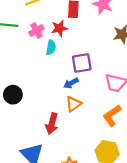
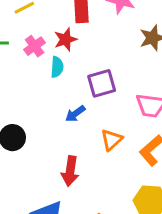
blue arrow: (71, 83) -> (75, 114), moved
orange triangle: (73, 104) -> (112, 140), moved

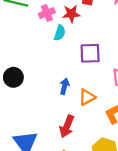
blue arrow: (75, 114) -> (64, 86), moved, turned 126
red arrow: (70, 171) -> (67, 126), moved

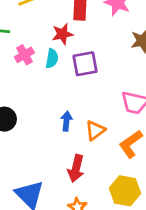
pink cross: (47, 13) -> (24, 55), moved
purple square: (90, 53) -> (85, 64), moved

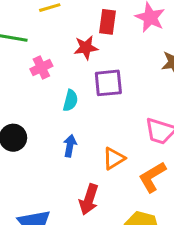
cyan semicircle: (52, 58) -> (70, 101), moved
blue arrow: (66, 121) -> (70, 146), moved

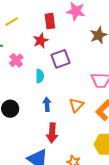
red arrow: (89, 199) -> (52, 133), moved

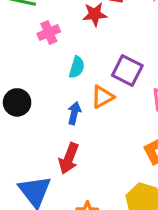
purple square: (60, 59) -> (127, 70), moved, turned 30
orange triangle: (76, 105) -> (102, 97), moved

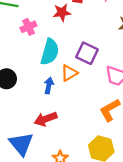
cyan semicircle: (77, 67) -> (50, 52), size x1.6
red arrow: (69, 158) -> (46, 119), turned 50

